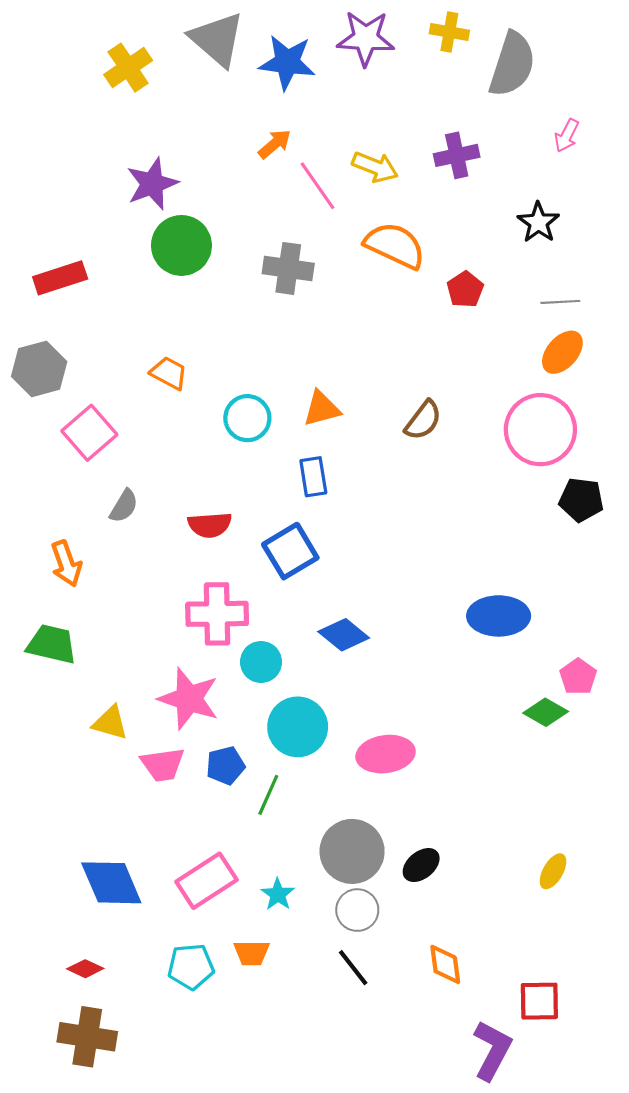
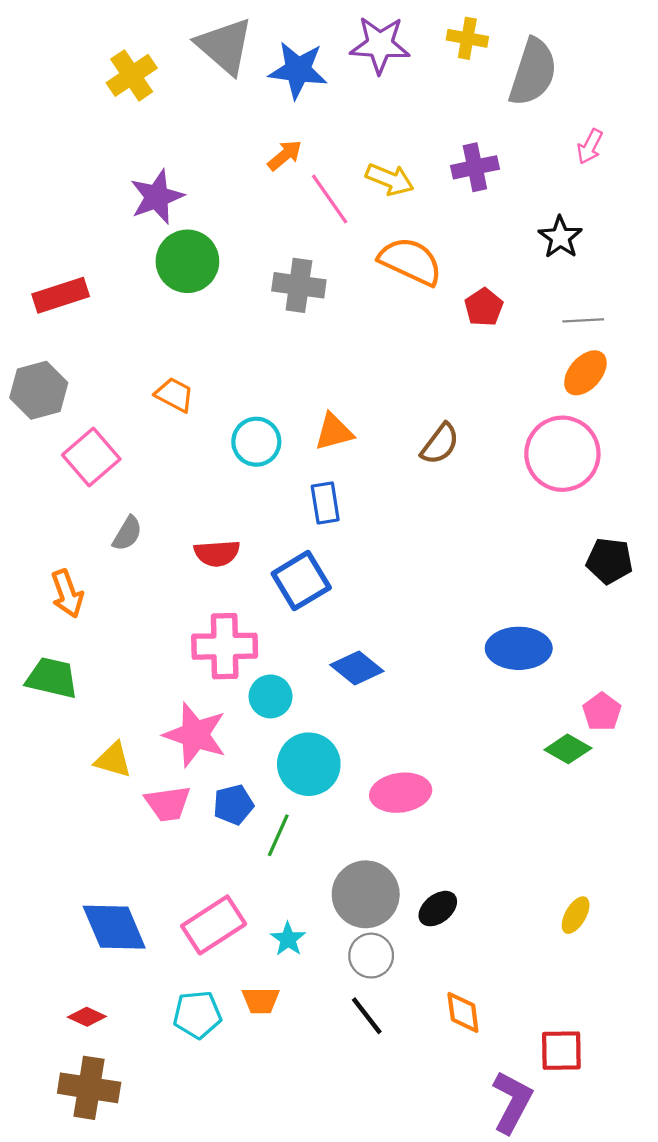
black pentagon: (581, 500) -> (609, 561), moved

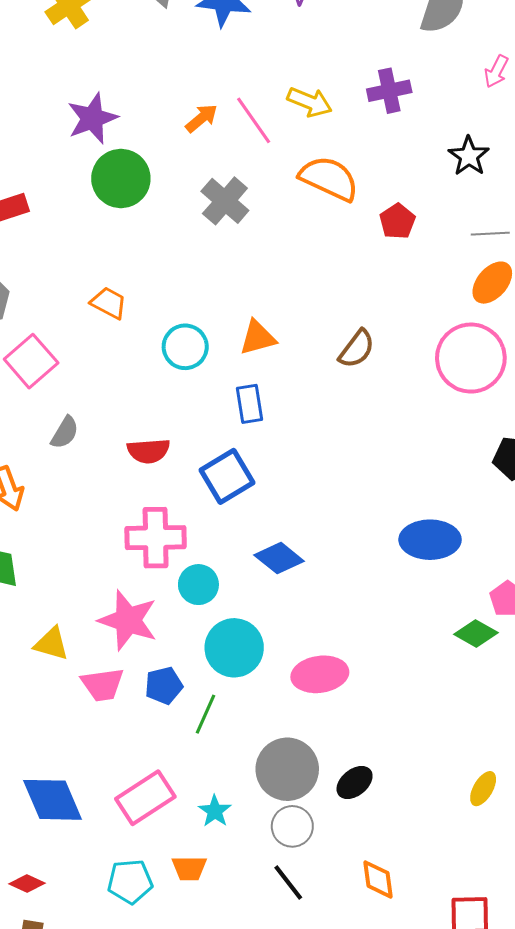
orange arrow: (285, 155) -> (201, 118), moved
gray cross: (299, 285) -> (225, 201), turned 33

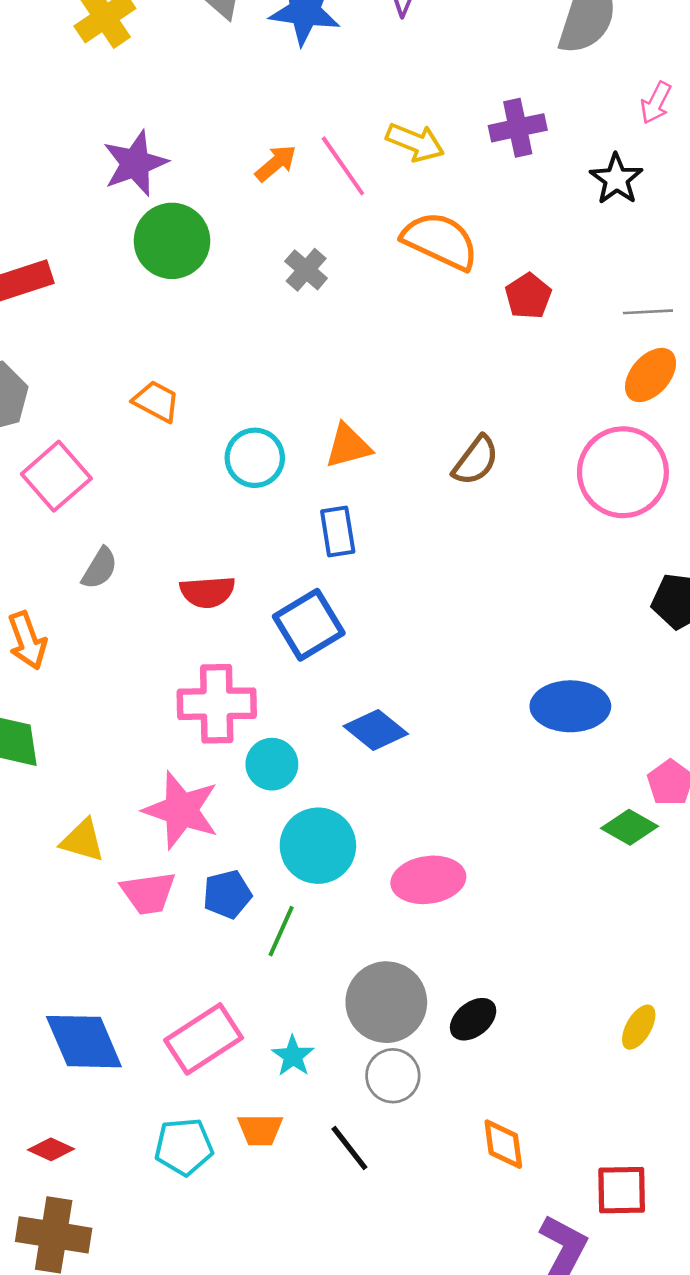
black star: (469, 156) -> (616, 179), moved
gray cross: (225, 201) -> (306, 270), size x0.7
black line: (288, 882) -> (349, 1148), moved

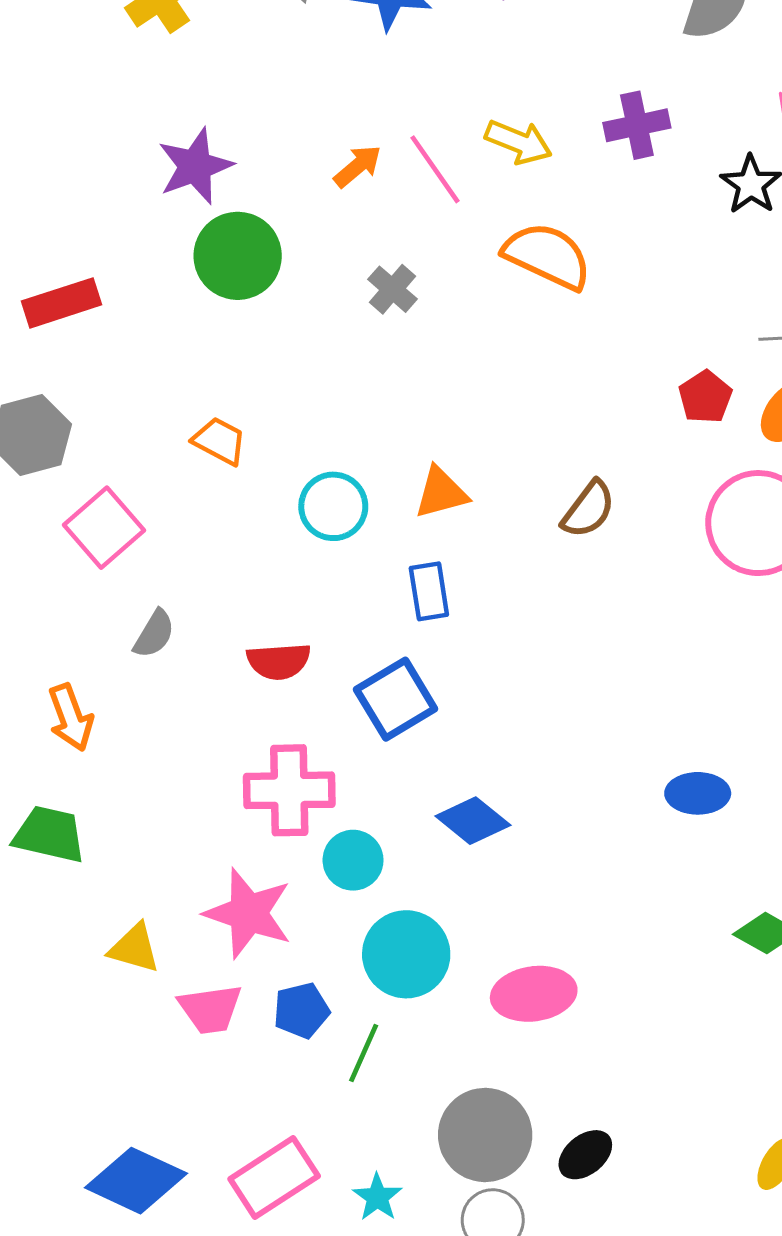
red pentagon: (528, 296) -> (705, 397), moved
blue ellipse: (570, 706) -> (698, 793), size x0.7
blue diamond: (84, 1042) -> (136, 1181), turned -42

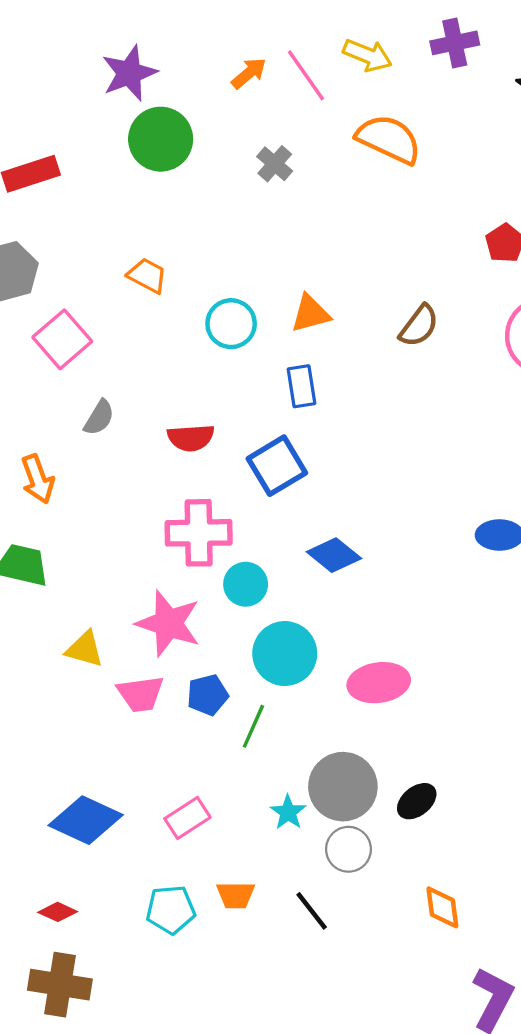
pink rectangle: (274, 1178) -> (187, 818), size x0.7
cyan star: (377, 1197) -> (288, 812), moved

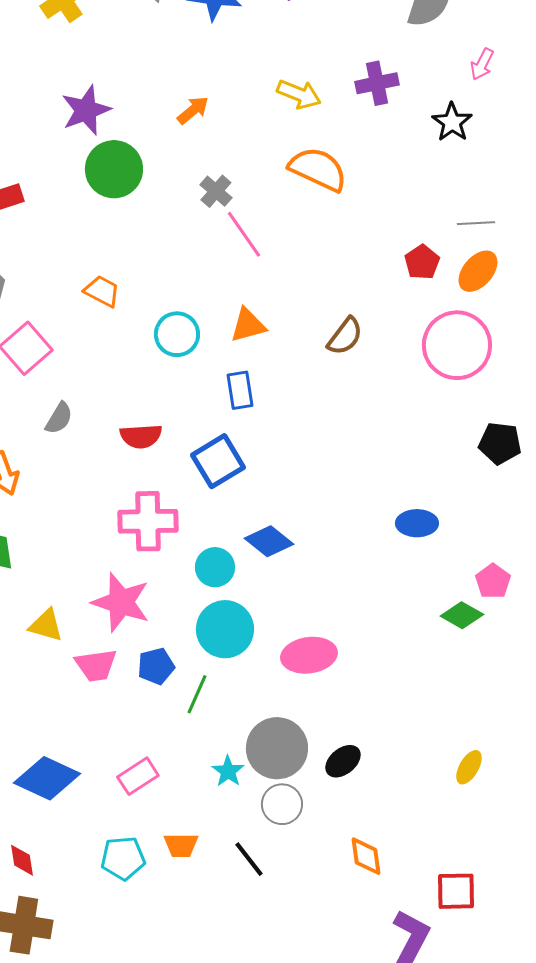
pink line: (306, 75) -> (244, 234), moved
cyan circle: (246, 584) -> (215, 567), moved
red diamond: (58, 912) -> (22, 860), turned 56

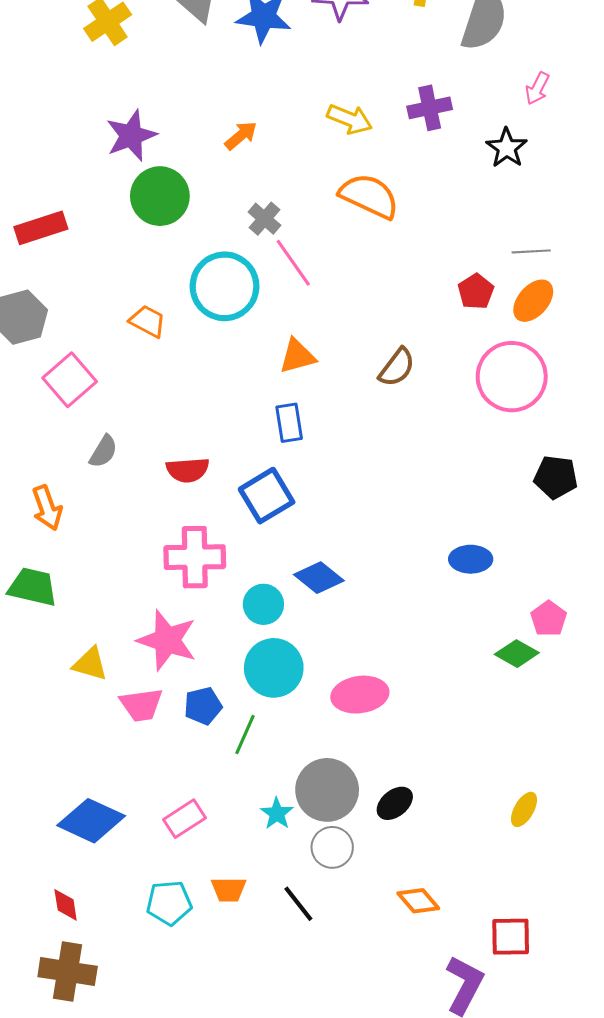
cyan circle: (177, 334) -> (224, 286), moved, size x1.5
orange diamond: (366, 856) -> (418, 901), turned -33

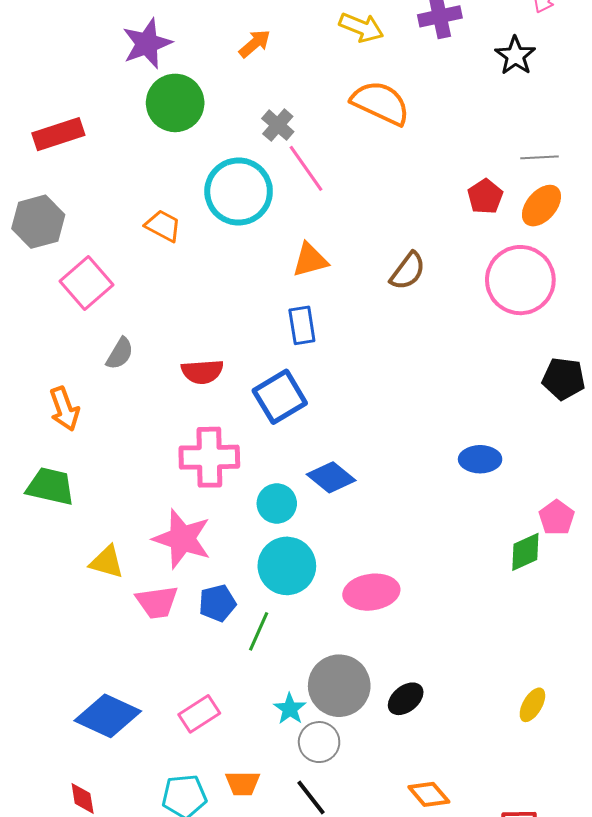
green diamond: (517, 654) -> (525, 552), turned -54
gray circle: (332, 847) -> (319, 742), moved

